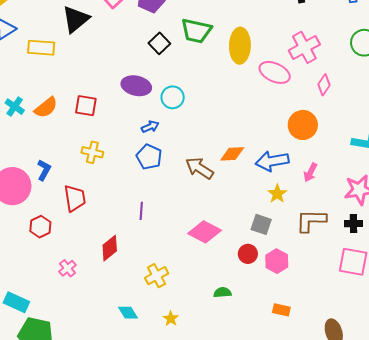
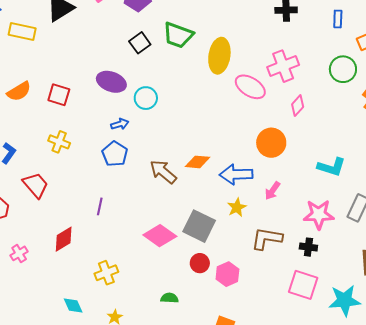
red trapezoid: (75, 198) -> (36, 185), turned -40
gray square: (261, 224) -> (199, 226), moved, size x1.5

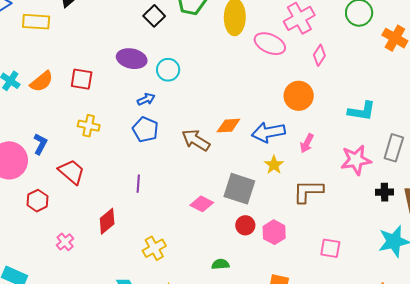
pink diamond: (160, 236) -> (202, 204), size x0.7
black cross: (308, 247) -> (385, 192), moved
pink square: (303, 285) -> (330, 248), moved, size x0.7

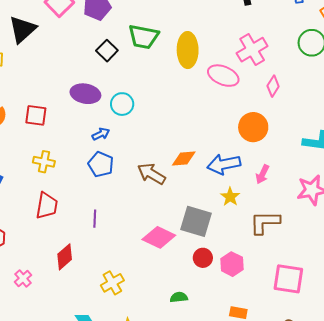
red trapezoid: (72, 172) -> (47, 206), moved, turned 60
pink diamond: (202, 204) -> (159, 237), size x1.4
pink square: (330, 248) -> (288, 279), size x1.5

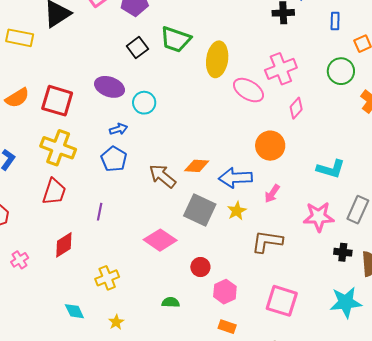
red square: (36, 115) -> (57, 101), size x1.4
yellow cross: (44, 162) -> (58, 148), size x1.6
gray square: (196, 221) -> (200, 210), moved
pink hexagon: (232, 264) -> (225, 292), moved

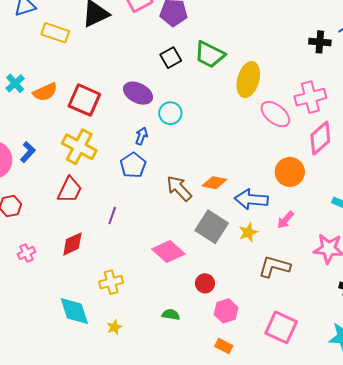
pink diamond: (296, 108) -> (320, 138), size x1.6
blue arrow: (119, 129) -> (142, 136), turned -60
cyan diamond: (74, 311) -> (74, 311), size x1.6

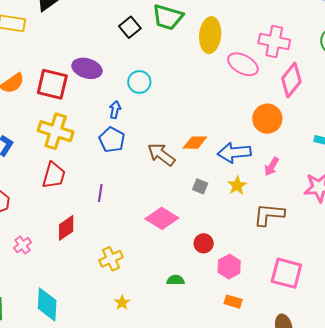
purple ellipse: (138, 93) -> (87, 68), moved
pink cross: (310, 97) -> (274, 41), turned 36
gray square: (212, 227) -> (200, 186), size x0.5
cyan diamond: (74, 311) -> (47, 304), moved, turned 32

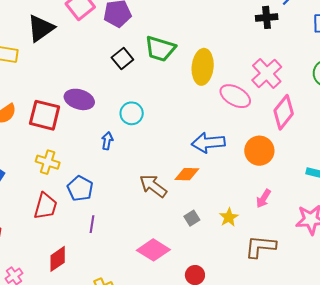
pink cross: (274, 41) -> (267, 73), turned 36
yellow cross: (56, 131) -> (48, 162), size x0.7
blue pentagon: (112, 140) -> (80, 188), moved
blue arrow: (234, 153) -> (208, 143), moved
gray square: (200, 186) -> (192, 218), turned 35

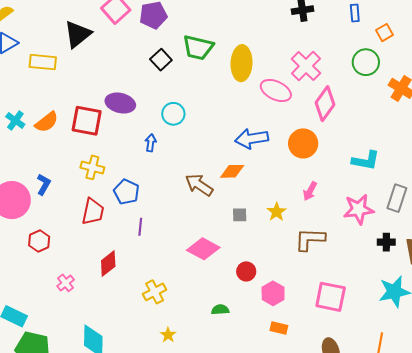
gray square: (192, 218) -> (240, 215), turned 35

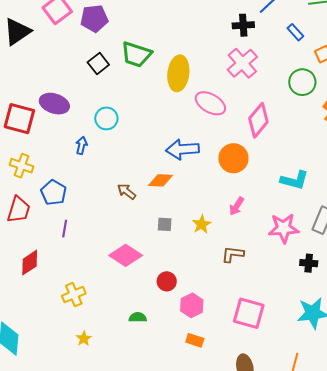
blue rectangle: (355, 13) -> (295, 32), turned -42
pink cross: (306, 66) -> (242, 63), moved
brown arrow: (199, 185) -> (127, 191), size x0.7
brown L-shape: (310, 239) -> (233, 254), size x0.7

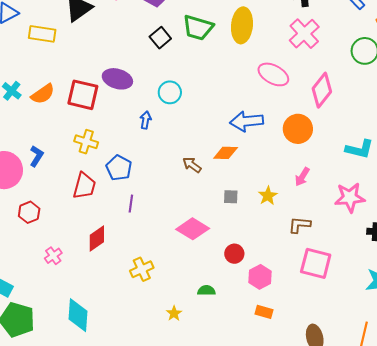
yellow ellipse: (178, 73) -> (242, 25), moved
pink square: (249, 313) -> (316, 263), moved
yellow star: (84, 339) -> (174, 313), moved

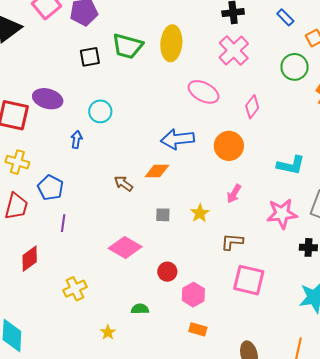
black square: (160, 38) -> (90, 57), turned 30
pink diamond: (322, 90) -> (252, 107), size x0.7

